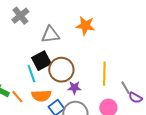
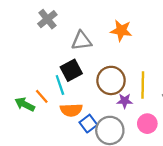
brown circle: (61, 70) -> (111, 80), moved
purple star: (74, 88) -> (125, 101), moved
orange line: (17, 97) -> (42, 96), moved

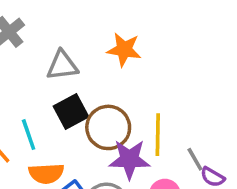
black square: (71, 70) -> (71, 112), moved
purple star: (125, 101) -> (129, 159), size x1.6

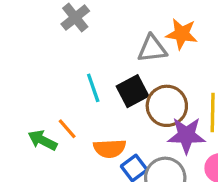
gray triangle: (62, 66) -> (152, 49), moved
cyan line: (29, 135) -> (93, 88), moved

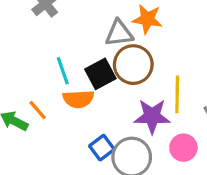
brown circle: (167, 106) -> (133, 65), moved
orange semicircle: (110, 148) -> (78, 99), moved

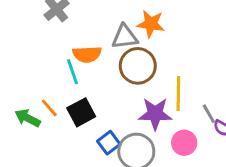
black square: (100, 74) -> (81, 112), moved
orange semicircle: (78, 99) -> (87, 54), moved

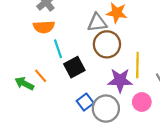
orange semicircle: (87, 54) -> (44, 27), moved
black square: (81, 112) -> (74, 67), moved

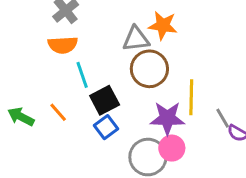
green arrow: (24, 84) -> (21, 117), moved
blue square: (85, 102) -> (106, 127), moved
pink circle: (142, 102) -> (172, 148), moved

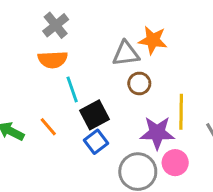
brown circle: (149, 69) -> (139, 83), size x0.6
pink circle: (172, 148) -> (175, 163), moved

